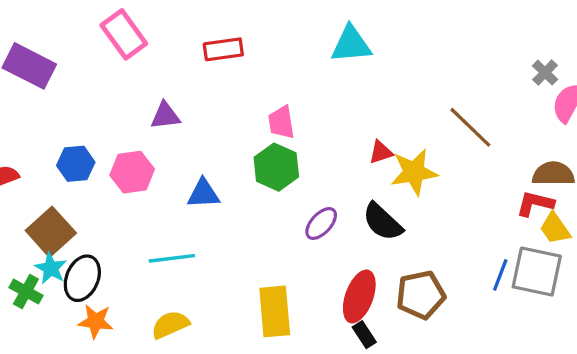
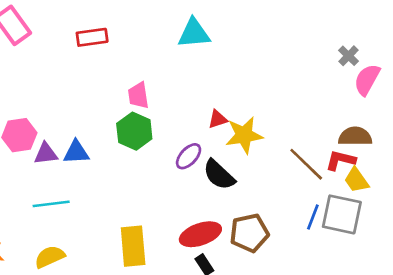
purple triangle: (165, 116) -> (46, 154), moved
brown line: (470, 127) -> (306, 164), moved
purple ellipse: (321, 223) -> (189, 156), moved
red ellipse: (359, 296) -> (200, 234), turned 51

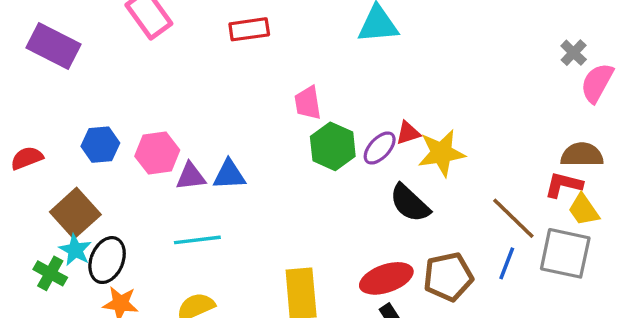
green hexagon: (134, 131) -> (333, 146), moved
purple ellipse: (189, 156) -> (380, 148), moved
brown line: (306, 164) -> (513, 218), moved
blue line: (313, 217) -> (507, 263), moved

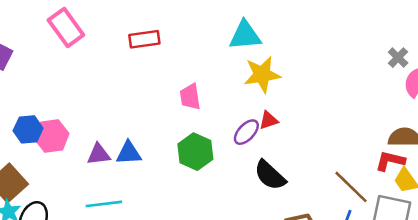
green hexagon: (333, 146) -> (195, 152), moved
pink hexagon: (157, 153) -> (52, 136), moved
yellow star: (441, 153) -> (262, 75), moved

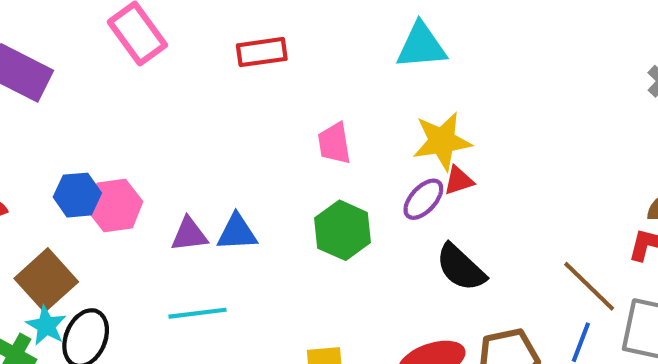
yellow star: (262, 75) -> (442, 141), moved

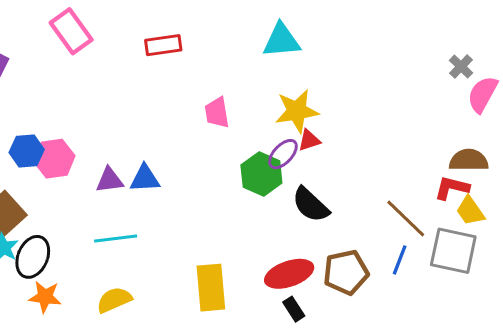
green hexagon: (343, 230) -> (261, 174), moved

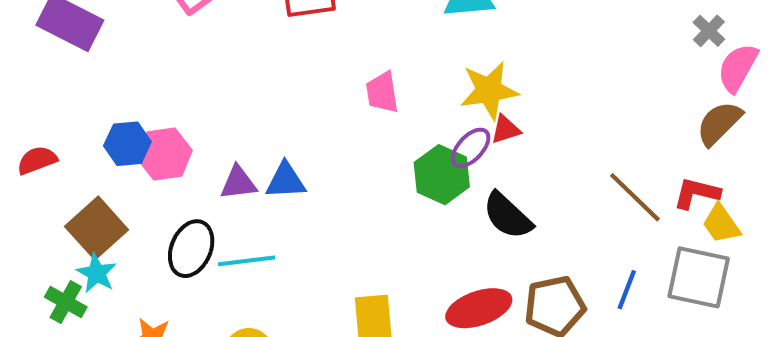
brown semicircle: (469, 160) -> (719, 123), moved, turned -45
brown line: (406, 219) -> (635, 197), moved
black ellipse: (33, 257) -> (191, 249), moved

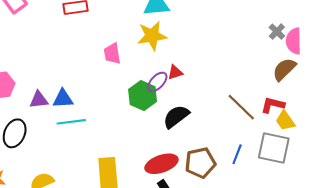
gray cross: (709, 31) -> (277, 32), moved
pink semicircle: (738, 68) -> (294, 41), turned -30
yellow star: (489, 90) -> (152, 36), moved
black semicircle: (508, 216) -> (176, 117), turned 100
cyan line: (247, 261) -> (71, 122), moved

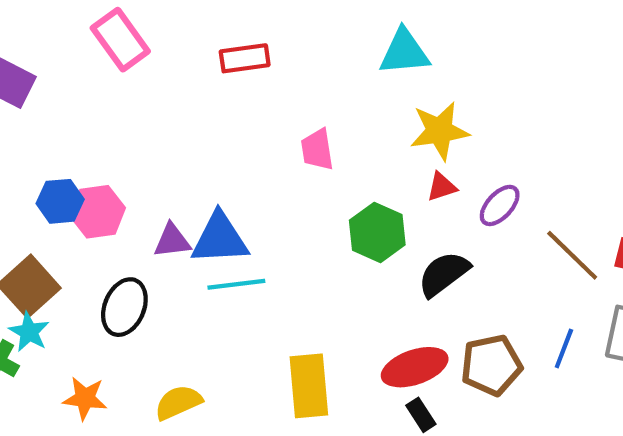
yellow star: (152, 36) -> (440, 131), moved
purple ellipse: (157, 82) -> (500, 205), moved
blue triangle: (63, 99) -> (220, 239), size x1.4

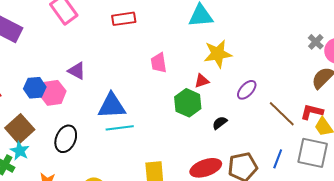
red triangle: (442, 187) -> (202, 81), moved
purple triangle: (172, 241) -> (77, 71), moved, turned 36
black semicircle: (444, 274) -> (220, 123), size x0.6

